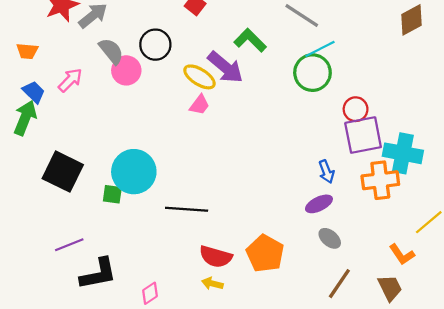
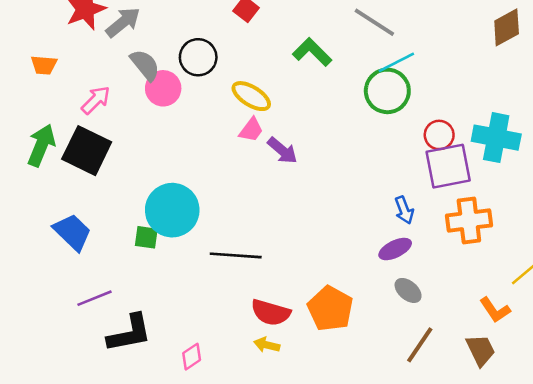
purple arrow: (225, 67) -> (282, 151), moved, size x0.7
blue trapezoid: (34, 92) -> (72, 232), moved, size x1.4
cyan cross: (403, 153) -> (496, 138), moved
black square: (63, 172) -> (87, 151), moved

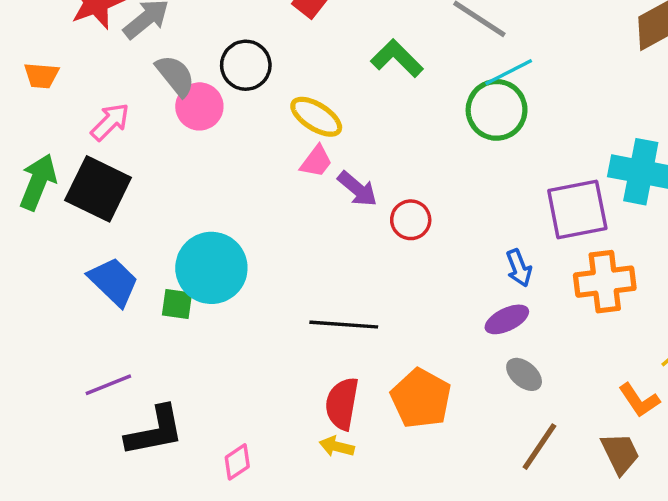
red circle: (439, 135) -> (411, 220), moved
blue trapezoid: (72, 232) -> (114, 282), moved
black line: (236, 255) -> (344, 325), moved
red semicircle: (271, 312) -> (342, 404), turned 84

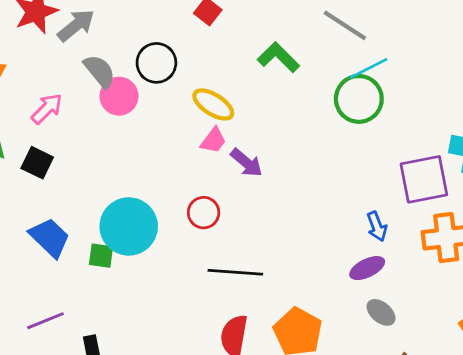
black square: (98, 189) -> (37, 163), size x0.6
red circle: (411, 220) -> (204, 213), moved

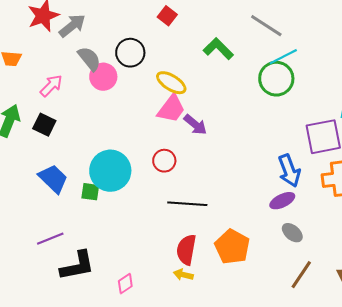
pink trapezoid: (213, 141) -> (171, 109), size x1.5
blue arrow: (377, 226) -> (289, 171), size x1.5

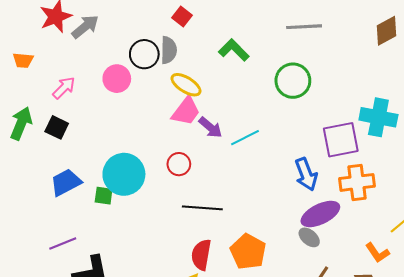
gray line: (266, 26) -> (304, 27), moved, turned -36
cyan line: (283, 57) -> (245, 138), moved
gray semicircle: (89, 59) -> (169, 50), moved, turned 40
blue trapezoid: (53, 179) -> (66, 182), turned -72
purple ellipse: (282, 201) -> (320, 214), moved, size x1.5

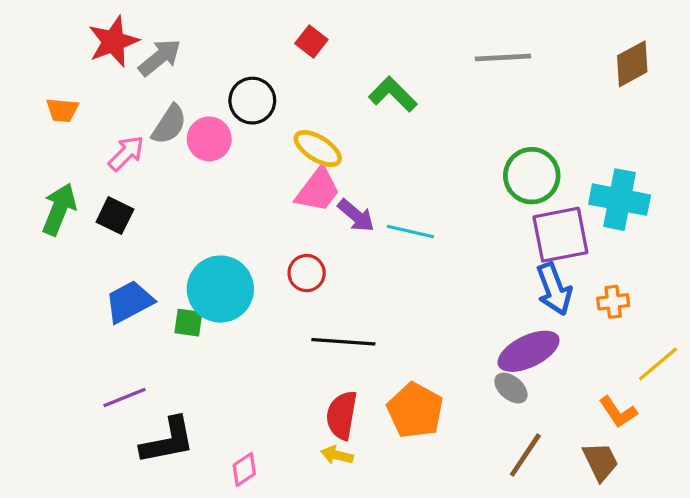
gray semicircle: (169, 50) -> (169, 125), moved, turned 32
green circle: (293, 81) -> (532, 176), moved
cyan line: (245, 138) -> (410, 232), turned 40
blue arrow: (306, 174) -> (554, 289), moved
orange cross: (357, 182) -> (613, 302), moved, size x0.6

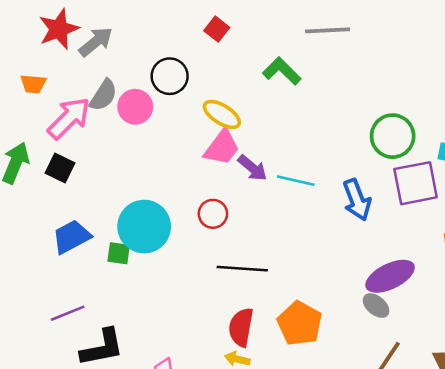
gray line: (503, 57) -> (328, 30), moved
orange trapezoid: (62, 110) -> (33, 84), moved
pink arrow: (126, 153) -> (69, 118), size x1.5
blue arrow: (554, 289) -> (357, 200), moved

